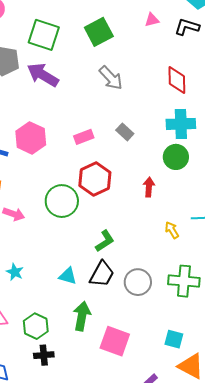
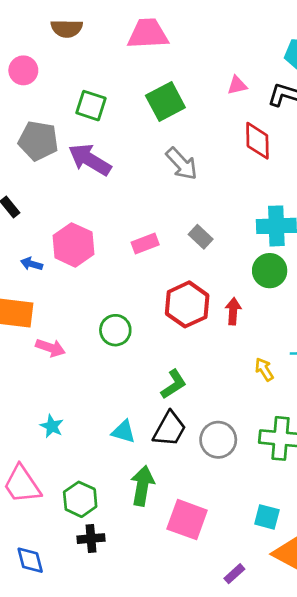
green square: (44, 35) -> (91, 106), size x0.7
red diamond: (177, 80) -> (257, 141), moved
red hexagon: (95, 179) -> (187, 304), moved
green circle: (62, 201) -> (115, 330), size x0.7

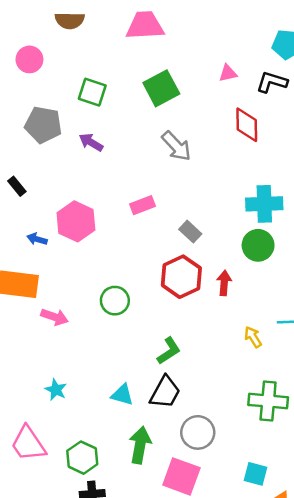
purple arrow: (90, 160) -> (91, 142), size x0.6
gray rectangle: (201, 237) -> (190, 232), moved
pink rectangle: (145, 244) -> (142, 205), moved
gray circle: (218, 440) -> (198, 432), moved

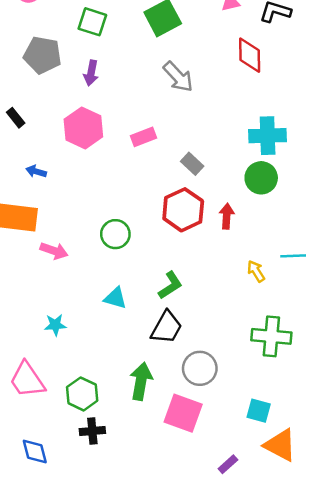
purple arrow: (91, 142) -> (91, 73), turned -110
pink hexagon: (76, 221) -> (83, 128), moved
cyan star: (56, 390) -> (55, 325), turned -30
cyan triangle: (122, 395) -> (115, 298), moved

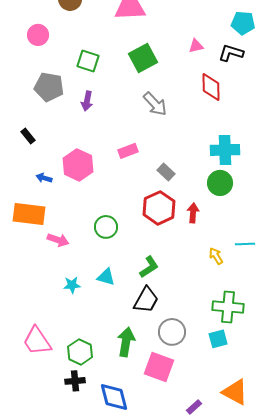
pink hexagon: (83, 128) -> (78, 165), moved
cyan star: (55, 325) -> (72, 285), moved
cyan square: (259, 411) -> (218, 339), moved, turned -30
black cross: (92, 431) -> (75, 381), moved
blue diamond: (35, 451) -> (114, 397), moved, size x1.4

